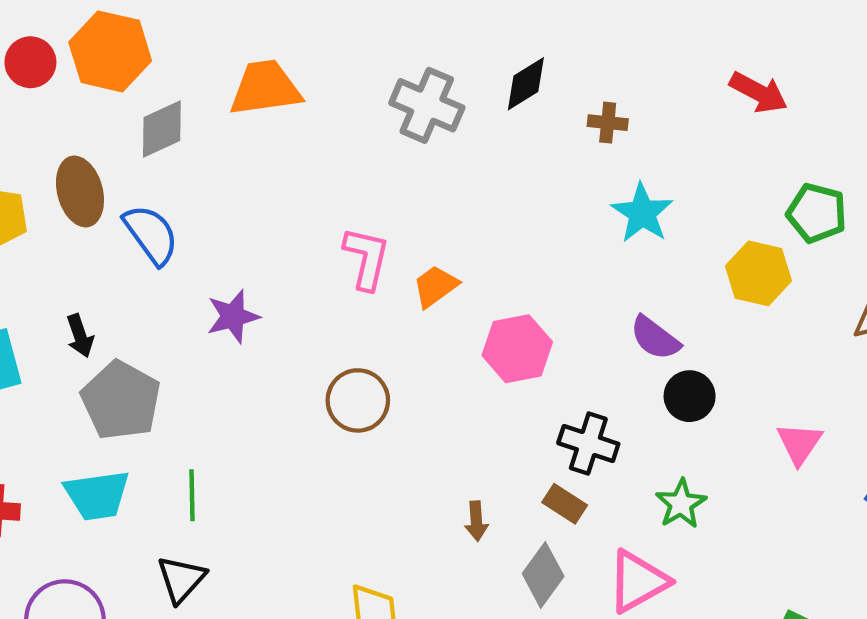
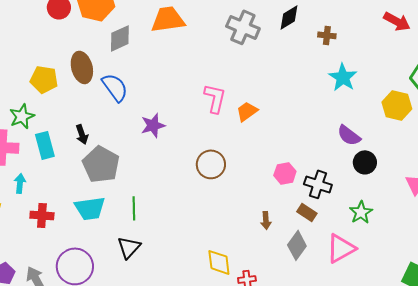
pink hexagon: (517, 349) -> (285, 173), moved, size x0.7

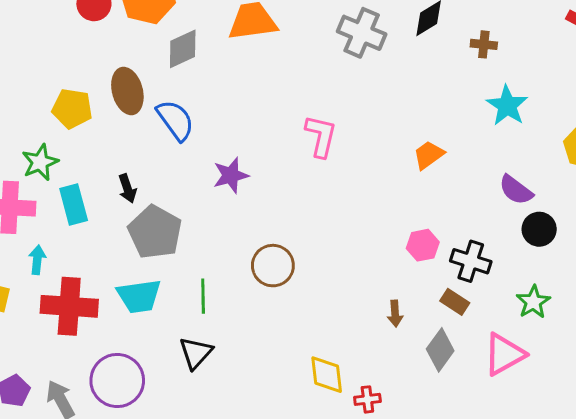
orange trapezoid: (247, 111) -> (429, 155), moved
brown circle: (211, 164) -> (273, 266), moved
red cross: (42, 215) -> (69, 306), size x1.6

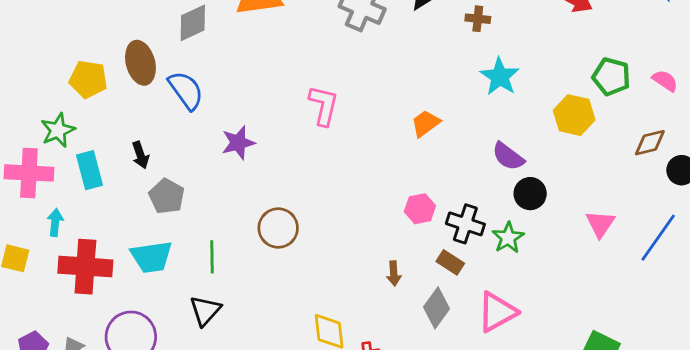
gray pentagon: (155, 232) -> (167, 196), size x0.7
green star: (533, 302) -> (508, 238), moved

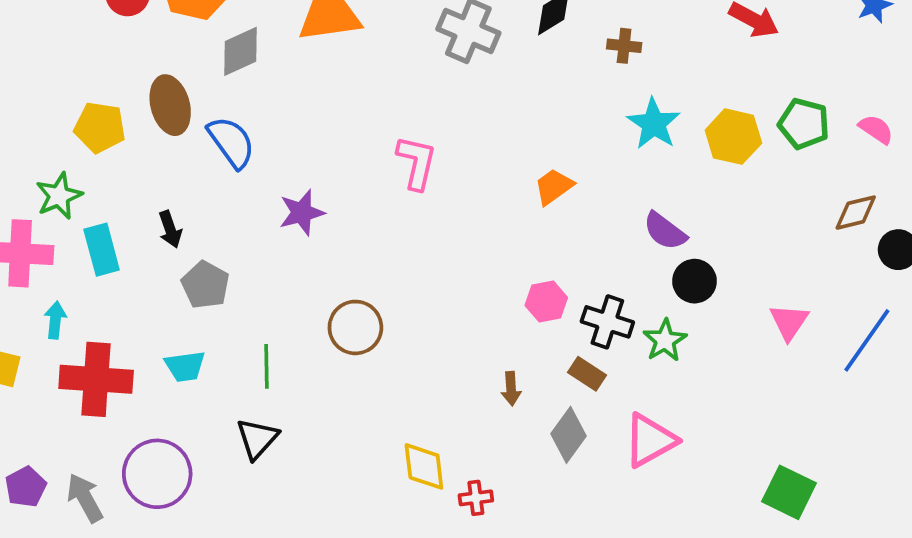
yellow hexagon: (574, 115) -> (733, 137), moved
cyan trapezoid: (151, 257) -> (185, 366), size x0.7

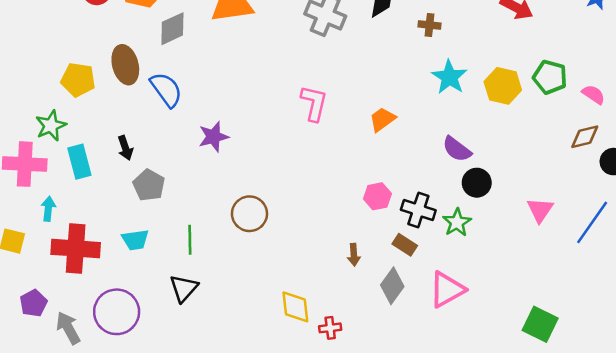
pink semicircle: (876, 129) -> (593, 95), moved
pink L-shape: (417, 163) -> (314, 103), moved
purple pentagon: (26, 487) -> (33, 303), moved

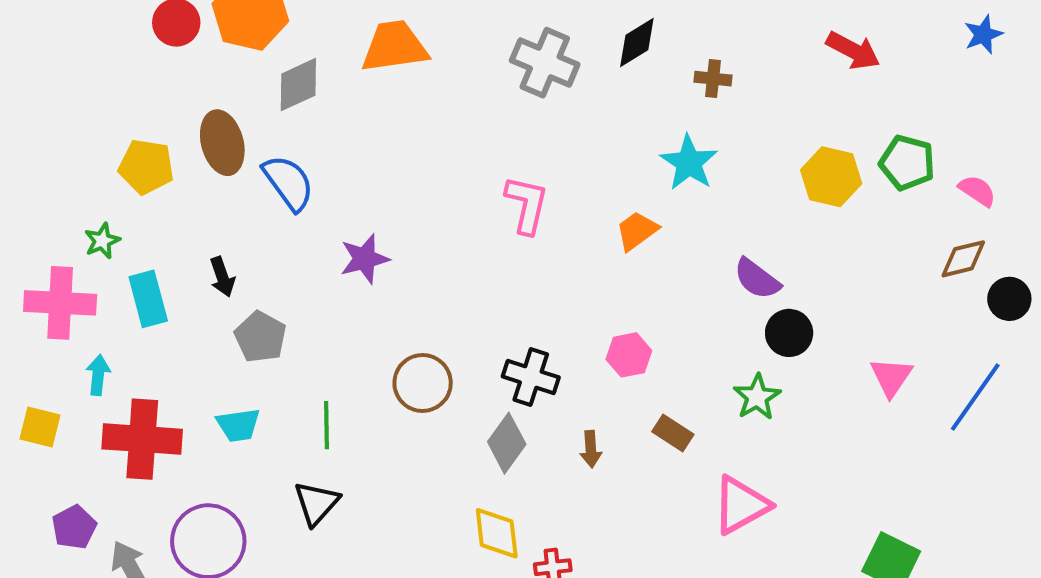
cyan star: (449, 77) -> (689, 163), moved
green star: (51, 126) -> (102, 241), size x0.7
black cross: (418, 210) -> (531, 377), moved
gray diamond: (392, 286) -> (507, 443), moved

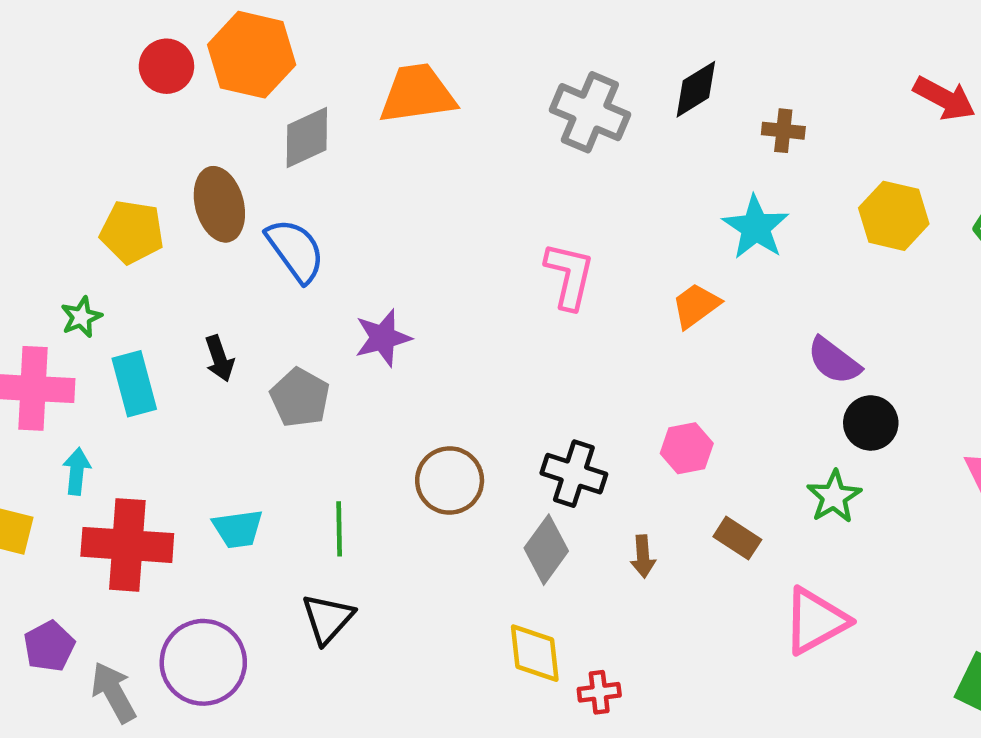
yellow hexagon: (831, 177) -> (894, 216), moved
gray pentagon: (260, 337) -> (300, 398), moved

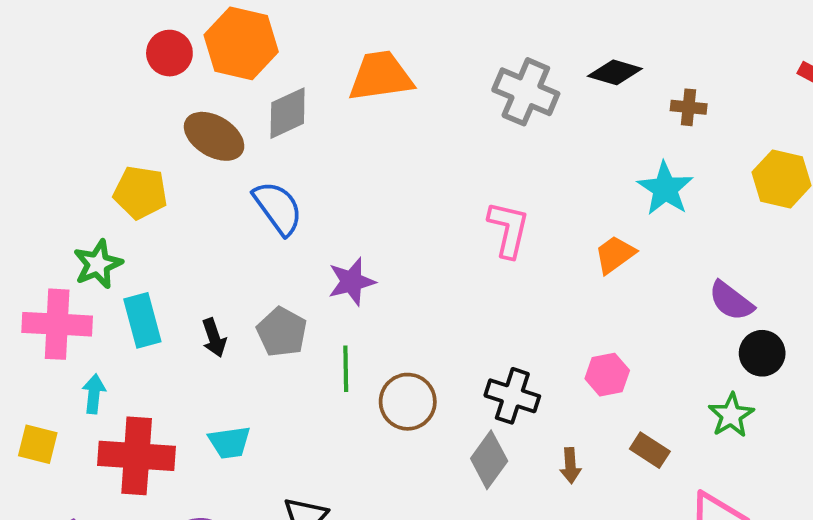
black diamond: (696, 89) -> (615, 72), turned 48
brown ellipse: (219, 204) -> (214, 136), moved, turned -44
green star: (81, 317) -> (98, 264), size x1.4
black arrow: (219, 359) -> (214, 338), moved
green line: (339, 529) -> (346, 369), moved

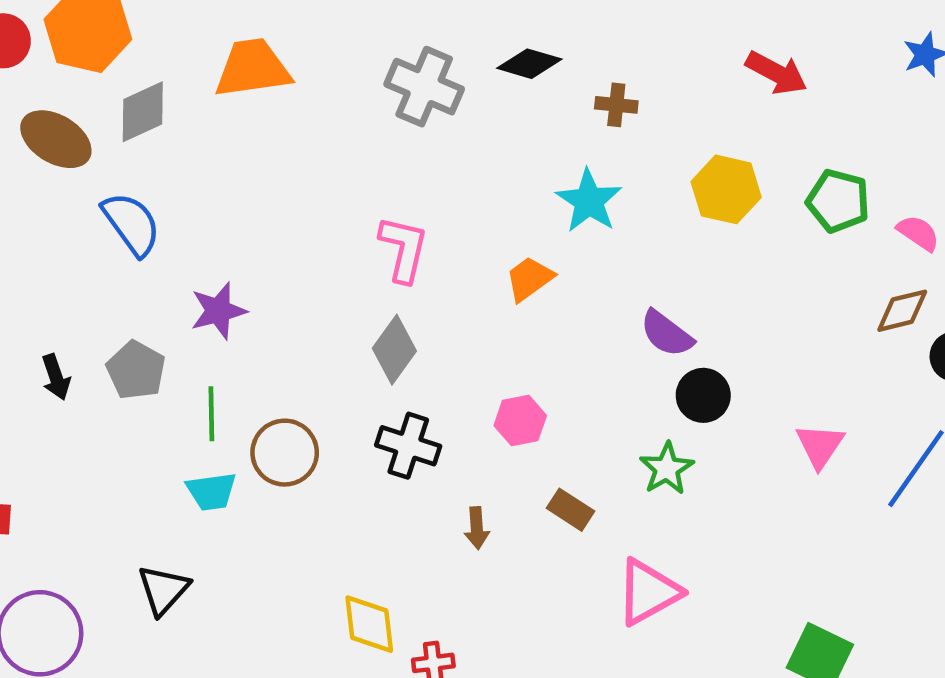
cyan trapezoid: (230, 442) -> (211, 491), moved
gray diamond: (489, 460) -> (394, 350), moved

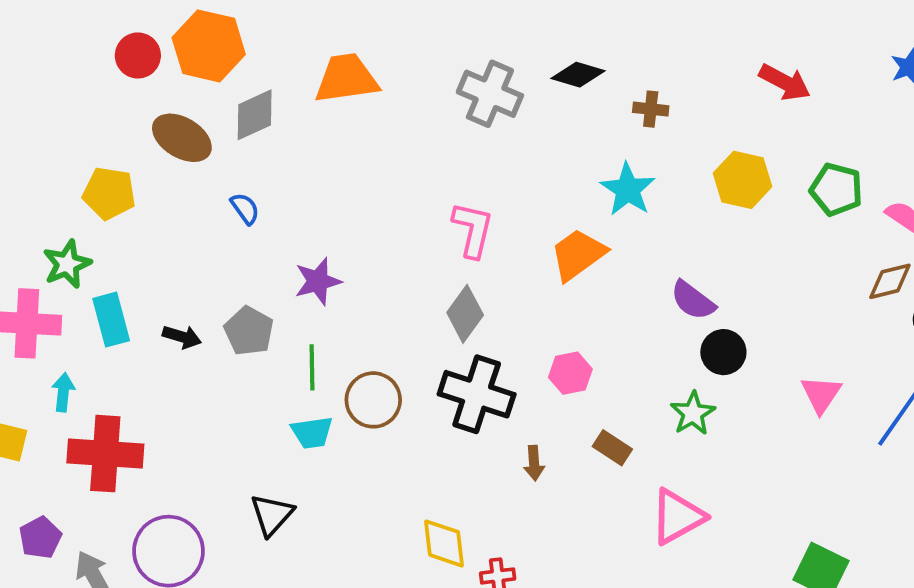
blue semicircle: (131, 224) -> (245, 209), size x0.6
orange trapezoid: (529, 279) -> (578, 255), size x1.4
black arrow: (56, 377) -> (182, 337), turned -54
black cross: (408, 446) -> (477, 394), size x1.4

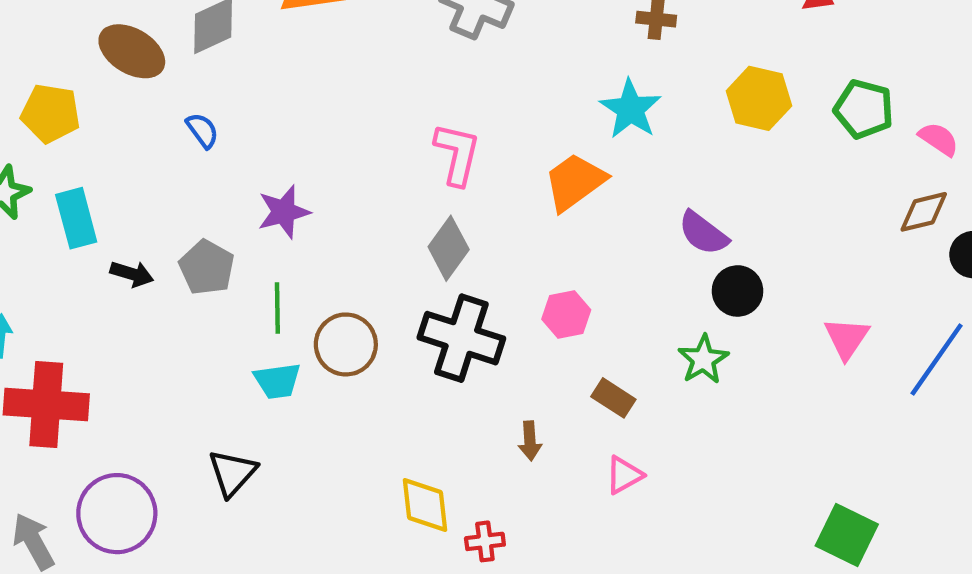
cyan rectangle: (111, 320) -> (76, 218), moved
brown arrow: (534, 463) -> (530, 441), moved
pink triangle: (678, 517) -> (624, 475), moved, size x0.6

